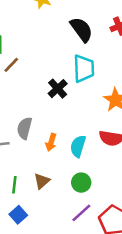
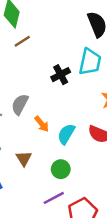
orange arrow: (51, 142) -> (42, 124), turned -70
brown triangle: (42, 181) -> (24, 158), turned -35

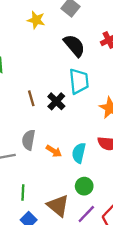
brown line: (22, 41) -> (31, 98), moved, turned -56
brown triangle: (24, 158) -> (58, 206), moved, size x1.5

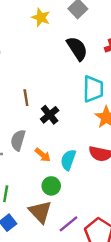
cyan trapezoid: (79, 81) -> (93, 89), moved
black cross: (56, 101) -> (50, 115), moved
green circle: (84, 186) -> (51, 186), moved

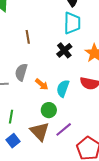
cyan trapezoid: (93, 89) -> (72, 23), moved
black cross: (50, 115) -> (64, 50), moved
purple line: (68, 224) -> (64, 129), moved

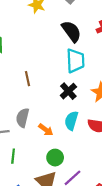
cyan semicircle: (63, 88) -> (71, 121), moved
green line: (11, 117) -> (13, 156), moved

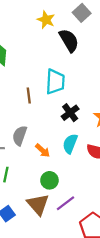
black semicircle: (71, 31) -> (69, 40), moved
cyan trapezoid: (75, 61) -> (55, 82), moved

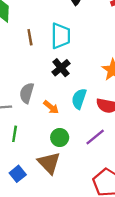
brown line: (29, 95) -> (30, 37), moved
black cross: (70, 113) -> (61, 68), moved
purple line: (66, 203) -> (95, 137), moved

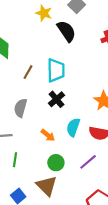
brown line: (30, 37) -> (28, 72), turned 40
gray semicircle: (27, 93) -> (20, 108), moved

